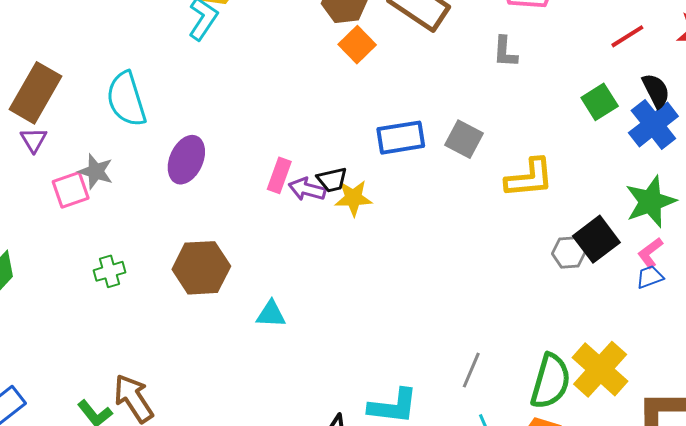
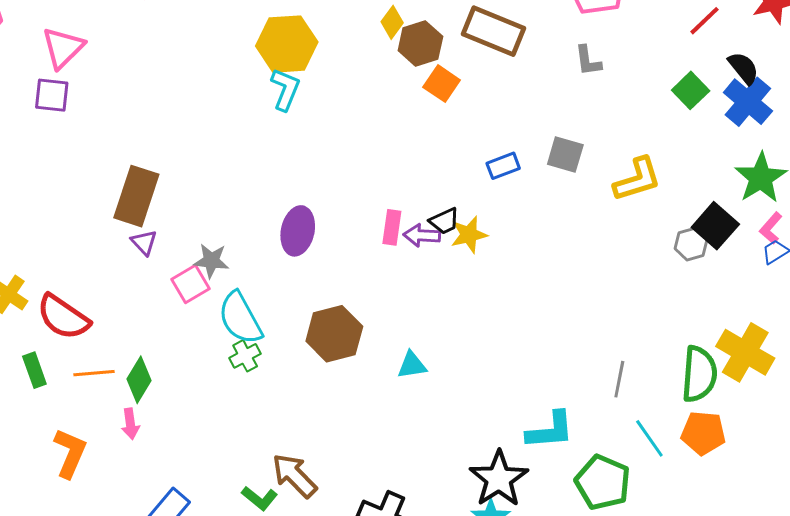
cyan semicircle: (126, 99) -> (240, 318), moved
blue rectangle: (401, 138) -> (503, 166), size x0.7

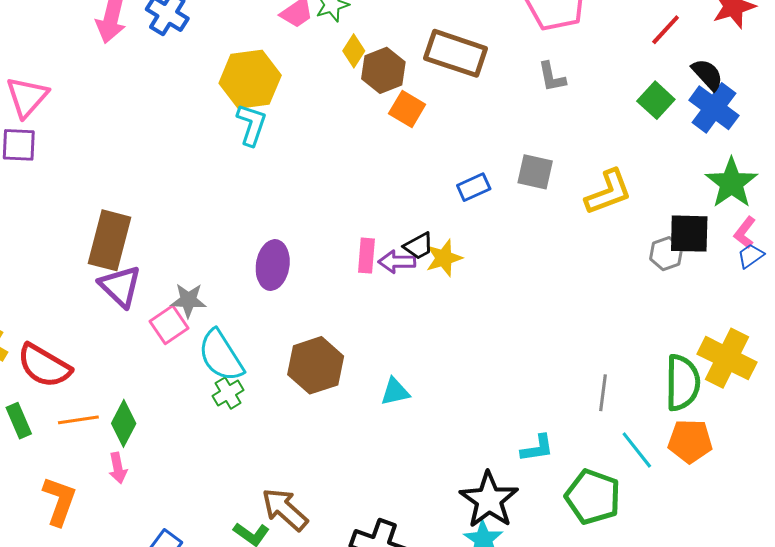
black square: (715, 226) -> (689, 234), turned -36
purple triangle: (144, 242) -> (120, 286), size x1.6
cyan L-shape: (550, 430) -> (537, 448), size x0.7

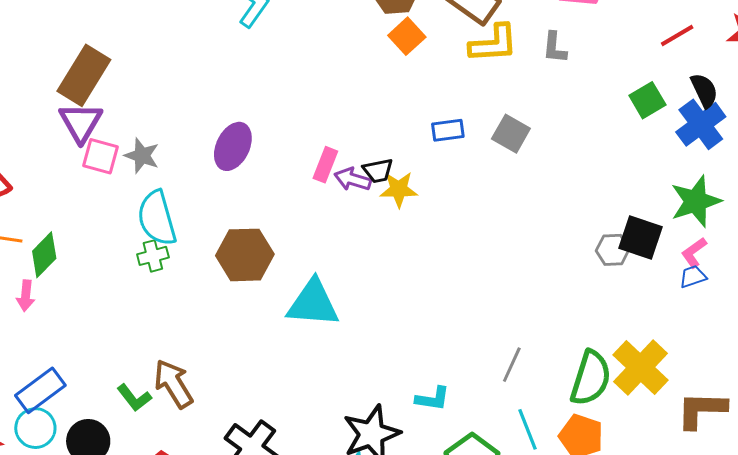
yellow L-shape: (608, 192) -> (494, 44), moved
pink square: (169, 325) -> (100, 156), moved, turned 33
cyan triangle: (395, 392) -> (313, 303), size x1.8

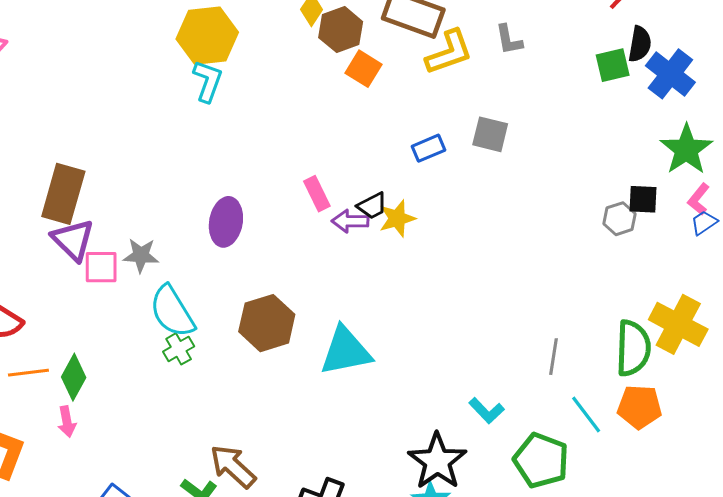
black semicircle: (704, 90) -> (640, 44), moved, turned 51
green square: (647, 100) -> (613, 65), turned 33
pink rectangle: (325, 165) -> (317, 194), moved, turned -32
black square: (641, 237) -> (643, 199), size x0.7
cyan L-shape: (433, 399) -> (487, 411), turned 54

